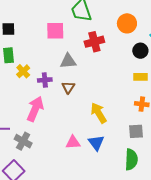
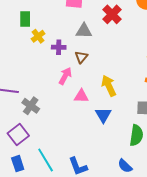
red cross: (94, 42) -> (112, 14), turned -36
pink arrow: (35, 109) -> (65, 76), moved, size x0.7
pink triangle: (73, 142) -> (81, 96), moved

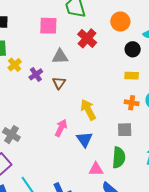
purple cross: (59, 47) -> (36, 74), turned -32
pink arrow: (65, 76) -> (61, 128), moved
pink triangle: (81, 96) -> (96, 169), moved

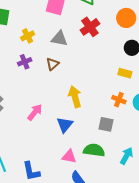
yellow cross: (15, 65) -> (28, 36), moved
purple cross: (36, 74) -> (25, 62), moved
pink arrow: (61, 128) -> (35, 112), moved
green semicircle: (119, 158) -> (94, 150), turned -100

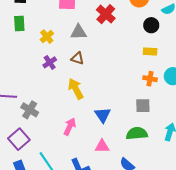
brown triangle: (53, 64) -> (77, 58), turned -48
yellow arrow: (75, 97) -> (76, 89), moved
pink arrow: (35, 112) -> (70, 127), moved
pink triangle: (69, 156) -> (102, 146), moved

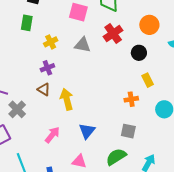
black circle: (151, 25) -> (139, 53), moved
yellow rectangle: (150, 52) -> (148, 80), turned 48
brown triangle: (77, 58) -> (44, 89), moved
orange cross: (150, 79) -> (131, 99), moved, turned -32
green semicircle: (137, 133) -> (116, 157), turned -40

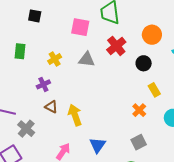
green rectangle: (27, 23) -> (20, 51), moved
purple cross: (47, 68) -> (43, 84), moved
orange cross: (131, 99) -> (139, 110), turned -32
gray square: (128, 131) -> (139, 142), turned -35

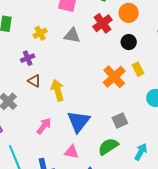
orange circle: (152, 35) -> (129, 13), moved
orange cross: (139, 110) -> (114, 77), moved, size x1.6
blue triangle: (97, 145) -> (79, 121), size x1.4

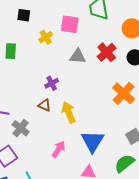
red cross: (102, 23) -> (107, 52), moved
yellow cross: (40, 33) -> (46, 37), moved
purple cross: (28, 58) -> (52, 83), moved

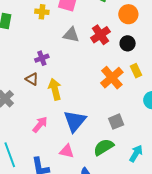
yellow cross: (46, 37) -> (42, 12), turned 32

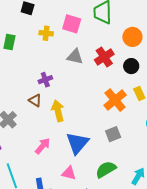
gray square: (116, 122) -> (113, 134), moved

